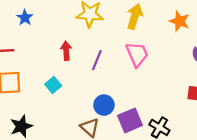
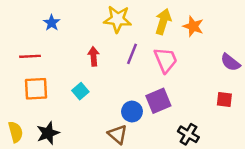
orange star: (180, 21) -> (193, 26), moved
purple line: (97, 60) -> (132, 54), moved
purple square: (130, 120) -> (158, 101), moved

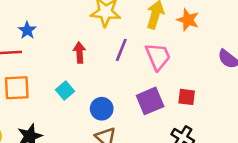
blue star: (52, 23) -> (27, 30), moved
red square: (224, 100) -> (187, 97), moved
blue circle: (132, 112) -> (102, 109), moved

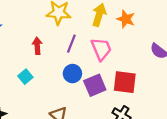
red square: (187, 97) -> (125, 82), size x1.6
blue circle: (102, 109) -> (72, 74), moved

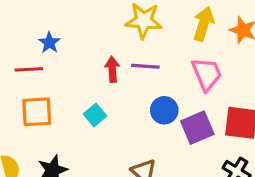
purple line: (71, 44) -> (145, 66), moved, turned 72

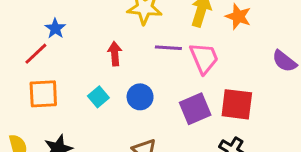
purple line: (145, 66) -> (168, 48), moved
red line: (29, 69) -> (36, 54), turned -40
blue circle: (164, 110) -> (140, 97), moved

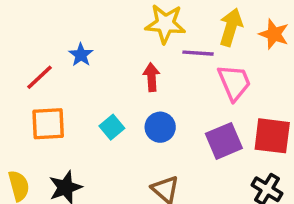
blue star: (55, 28) -> (81, 55), moved
purple line: (168, 48) -> (198, 53), moved
red arrow: (115, 54) -> (152, 77), moved

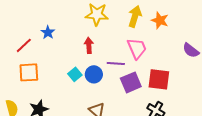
purple line: (198, 53) -> (116, 63), moved
cyan square: (112, 127) -> (75, 74), moved

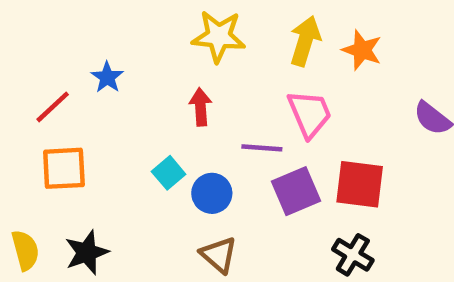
blue circle: (94, 74) -> (212, 193), moved

